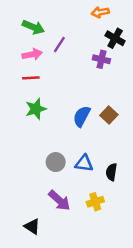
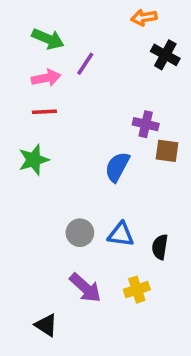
purple cross: (101, 59) -> (146, 124), moved
green star: (36, 109) -> (34, 160), moved
brown square: (109, 115) -> (167, 151), moved, turned -35

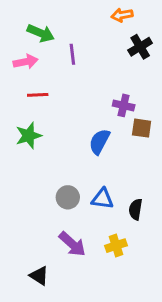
black cross: (165, 55) -> (140, 47), turned 30
purple line: (85, 64) -> (72, 54), turned -40
pink arrow: (46, 78) -> (26, 62), moved

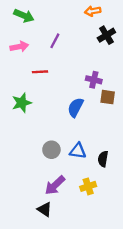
green arrow: (41, 33) -> (24, 16), moved
purple line: (72, 54) -> (55, 41), turned 35
red line: (38, 95) -> (40, 72), moved
purple arrow: (72, 244) -> (55, 185), turned 95
black triangle: (39, 276) -> (45, 209), moved

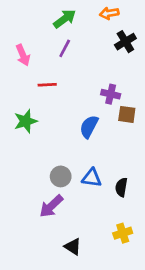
green arrow: (24, 16) -> (65, 19), moved, turned -60
pink arrow: (19, 47) -> (23, 55), turned 78
purple arrow: (55, 185) -> (51, 206), moved
yellow cross: (88, 186) -> (123, 233), moved
black triangle: (45, 209) -> (73, 247), moved

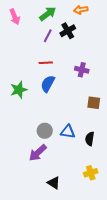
black cross: (125, 42) -> (68, 31), moved
pink arrow: (23, 55) -> (15, 17), moved
red line: (47, 85) -> (46, 63), moved
brown square: (127, 114) -> (94, 103), moved
blue semicircle: (89, 127) -> (48, 84), moved

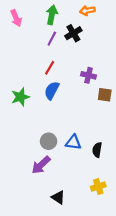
green arrow: (48, 14) -> (52, 15), turned -42
red line: (46, 63) -> (50, 68), turned -56
brown square: (94, 103) -> (105, 95), moved

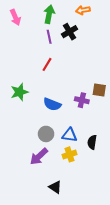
purple line: (52, 39) -> (49, 37), turned -40
purple cross: (88, 75) -> (82, 100), moved
blue semicircle: (52, 90) -> (52, 104), moved, turned -96
yellow cross: (98, 187) -> (70, 154), moved

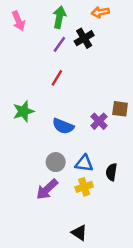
purple line: (49, 37) -> (59, 44), turned 48
purple cross: (82, 100) -> (99, 121), turned 32
black triangle: (55, 187) -> (79, 233), moved

